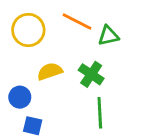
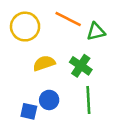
blue circle: (20, 97) -> (49, 100), moved

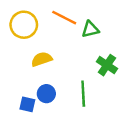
green cross: (81, 66) -> (107, 65), moved

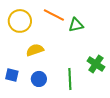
green cross: (107, 65) -> (96, 64), moved
blue square: (27, 104) -> (12, 75), moved

